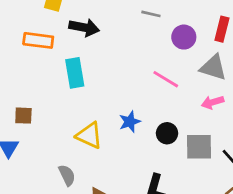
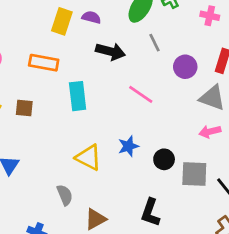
gray line: (151, 14) -> (154, 43), turned 48
black arrow: (84, 28) -> (110, 51), moved
pink line: (166, 79) -> (141, 94), moved
brown square: (23, 116) -> (24, 108), moved

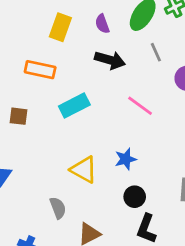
purple semicircle: (91, 17) -> (102, 24), moved, turned -126
cyan rectangle: (78, 96) -> (74, 105), turned 68
black circle: (164, 159) -> (135, 197), moved

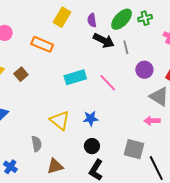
black arrow: (110, 60) -> (104, 41), moved
cyan rectangle: (74, 105) -> (75, 77), moved
brown square: (19, 116) -> (21, 74), turned 32

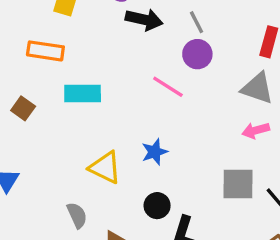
gray line: (126, 47) -> (197, 22), moved
purple circle: (144, 70) -> (197, 54), moved
cyan rectangle: (75, 77) -> (83, 94), moved, turned 30
black circle: (92, 146) -> (157, 206), moved

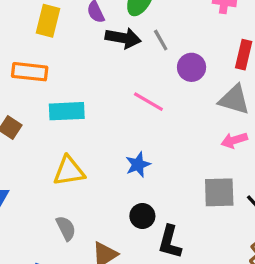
gray line: (197, 22) -> (161, 40), moved
purple circle: (197, 54) -> (192, 67), moved
yellow triangle: (105, 168) -> (69, 171), moved, turned -32

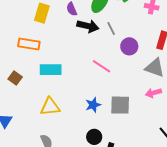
gray square: (219, 192) -> (120, 105), moved

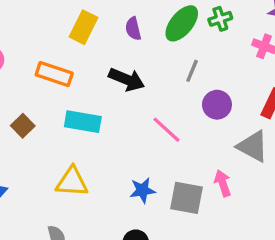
black arrow: (88, 26) -> (127, 79), moved
gray line: (111, 29) -> (192, 71), turned 40
pink arrow: (153, 93) -> (223, 183), moved, turned 77

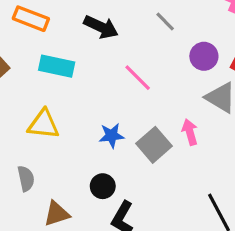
gray line: (192, 71) -> (165, 22), turned -70
purple circle: (217, 105) -> (204, 56), moved
gray square: (186, 198) -> (154, 145), turned 36

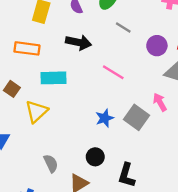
yellow triangle: (43, 124) -> (36, 111), moved, turned -35
black circle: (103, 186) -> (95, 157), moved

